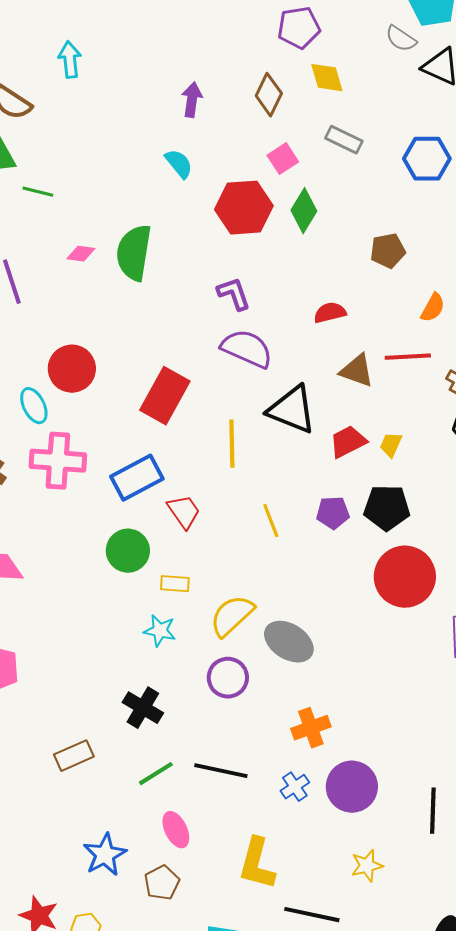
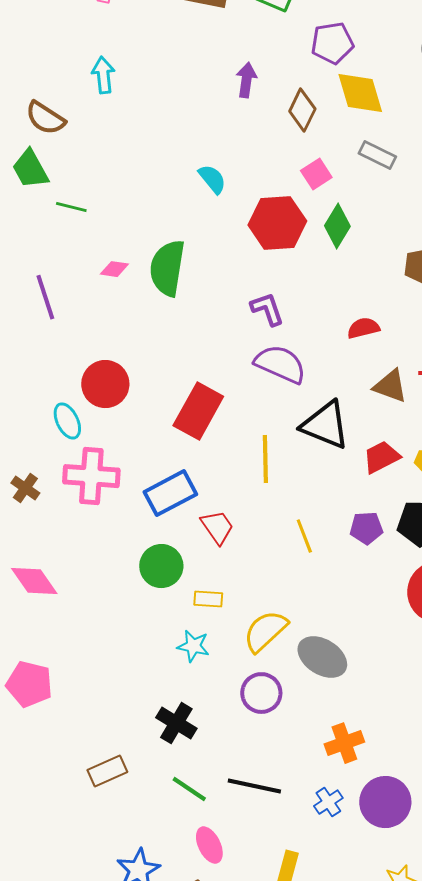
yellow diamond: (327, 78) -> (360, 93), size x1.4
purple arrow: (192, 100) -> (246, 80), moved
green line: (156, 774) -> (189, 789), turned 66

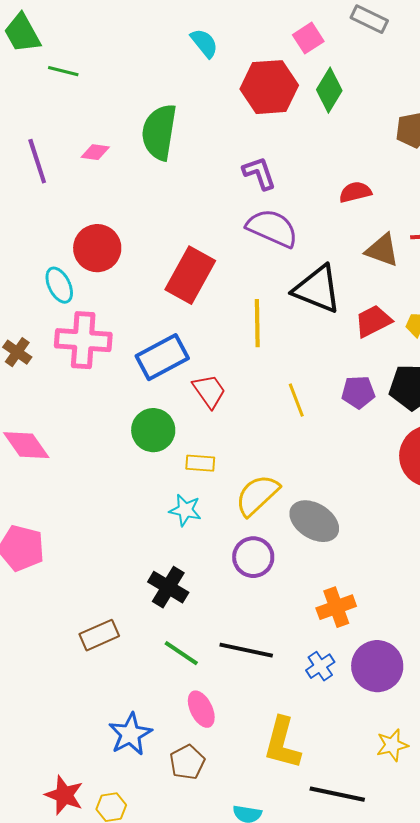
pink diamond: (114, 269) -> (95, 152), moved

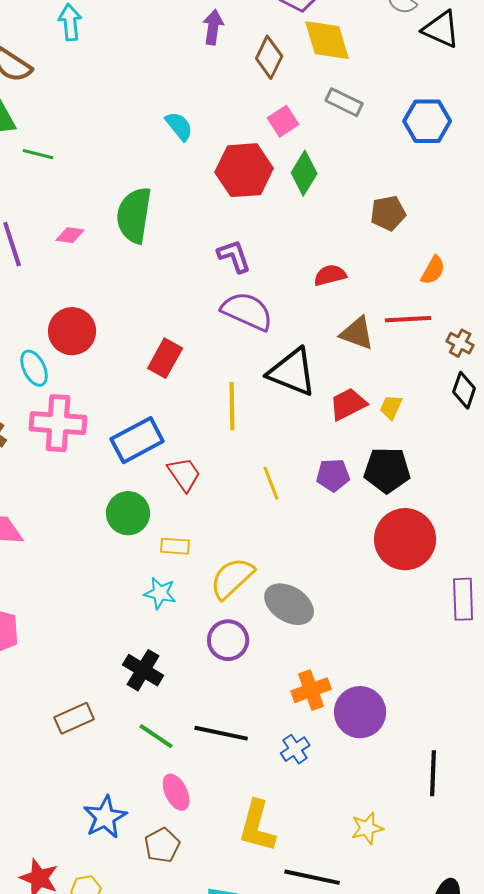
red rectangle: (190, 275) -> (165, 358), size x0.7
purple circle: (377, 666) -> (360, 712), moved

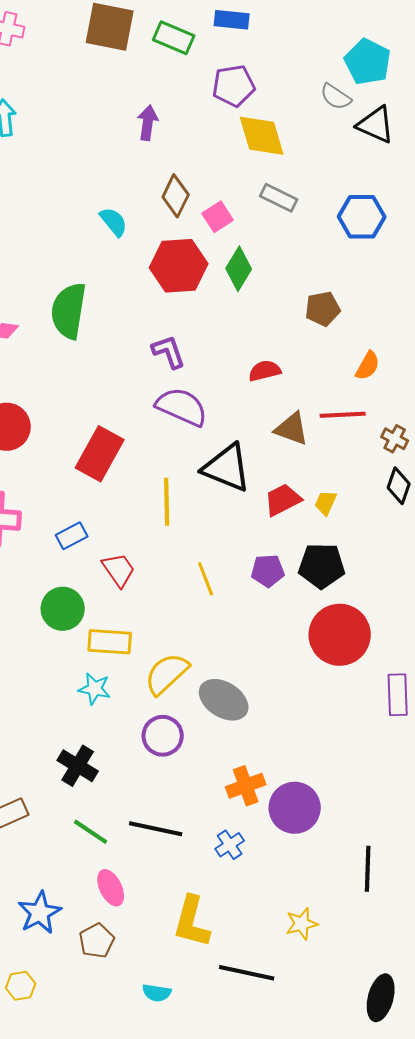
brown diamond: (269, 57) -> (176, 196), moved
red rectangle: (165, 358) -> (100, 454), size x1.4
blue rectangle: (137, 440) -> (72, 536), size x0.6
yellow rectangle: (175, 546) -> (110, 642), size x1.5

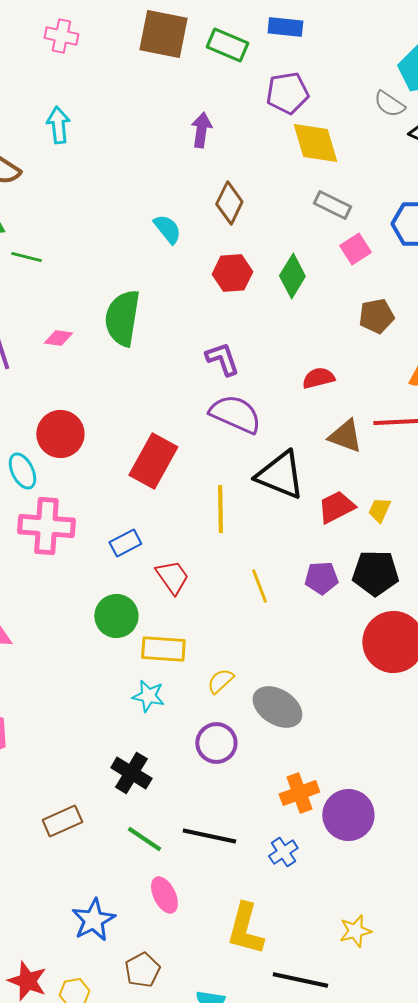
pink square: (218, 217) -> (355, 249), moved
red hexagon: (179, 266) -> (232, 273), size x0.7
yellow semicircle: (167, 674) -> (220, 681), size x0.6
brown pentagon: (97, 941) -> (142, 970), moved

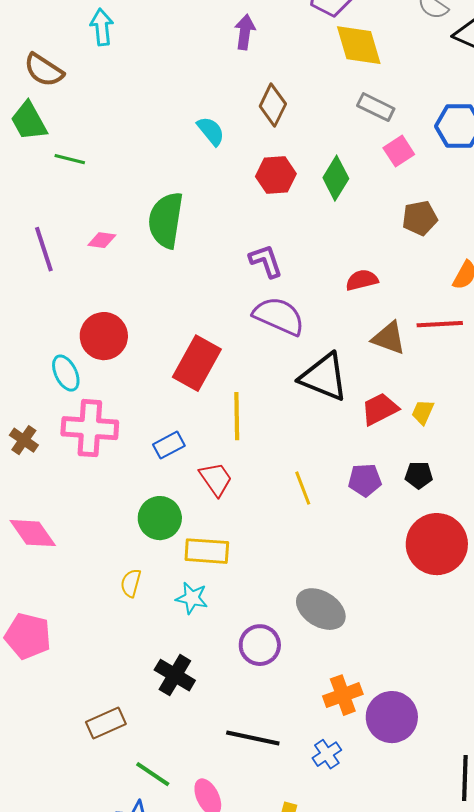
yellow line: (220, 509) -> (237, 416), moved
black pentagon: (375, 573) -> (419, 475), size x0.6
yellow semicircle: (220, 681) -> (131, 583), moved, turned -32
green line: (144, 839) -> (153, 774), moved

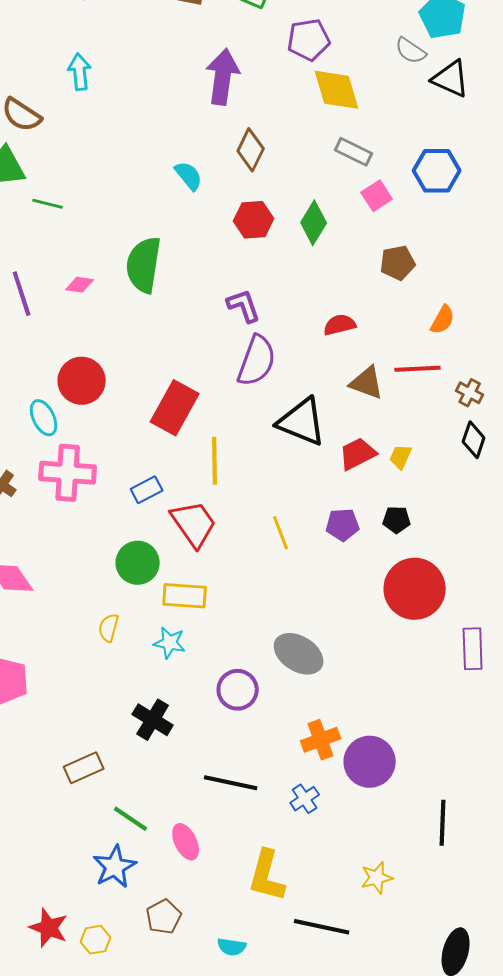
purple arrow: (245, 32) -> (223, 77), size x1.6
purple semicircle: (279, 316) -> (257, 361), turned 86
red trapezoid: (216, 479) -> (194, 524), size x1.4

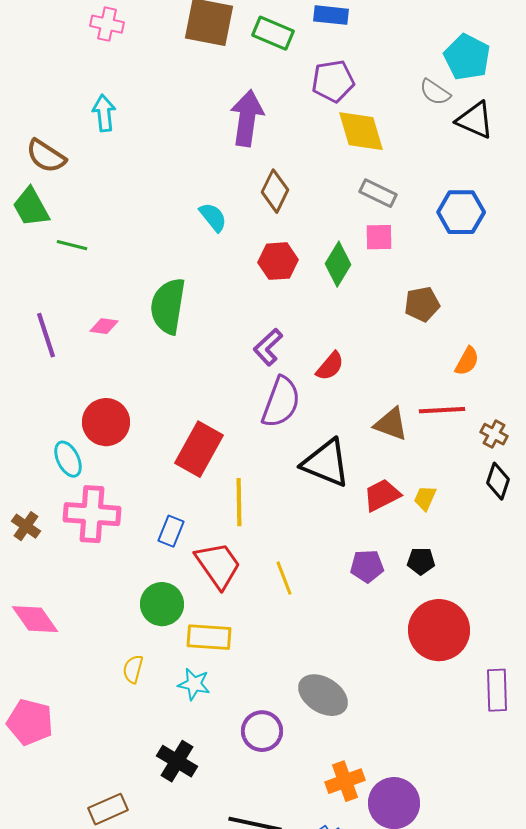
pink square: (377, 196) -> (379, 237), moved, turned 32
purple L-shape: (244, 306) -> (268, 347), turned -114
red semicircle: (340, 325) -> (330, 366), moved, turned 144
blue rectangle: (147, 490) -> (171, 531), turned -40
yellow line: (281, 533) -> (284, 578), moved

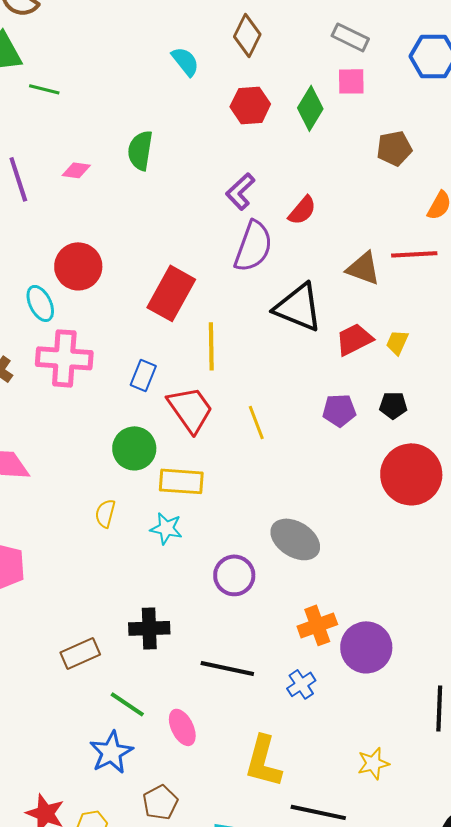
green semicircle: (168, 306) -> (140, 150), size x0.7
black cross: (177, 761) -> (149, 628), moved, turned -33

